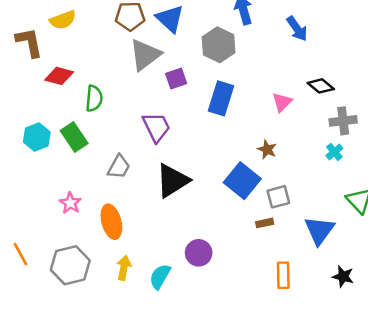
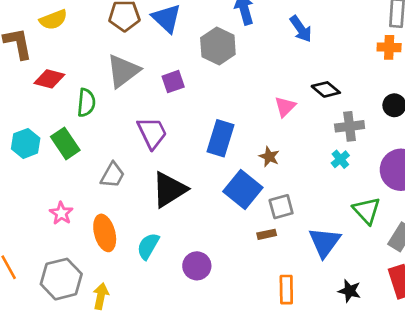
gray triangle: (145, 55) -> (123, 71), moved
blue rectangle: (221, 98) -> (221, 138), moved
yellow arrow: (124, 268) -> (101, 296), moved
cyan semicircle: (160, 276) -> (148, 246), moved

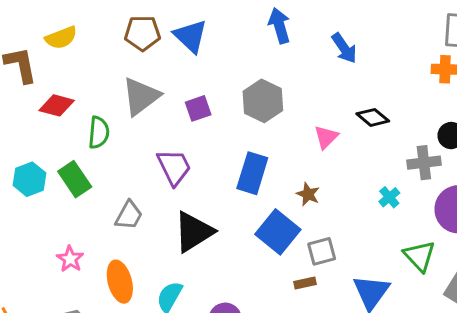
gray hexagon: (218, 46) -> (263, 101), moved
gray cross: (350, 126) -> (424, 163), moved

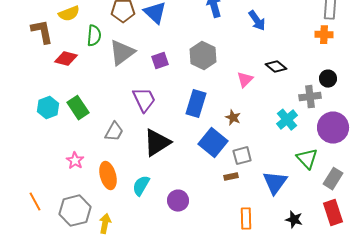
green semicircle: (99, 132) -> (94, 36), moved
cyan cross: (389, 197) -> (287, 120), size x1.5

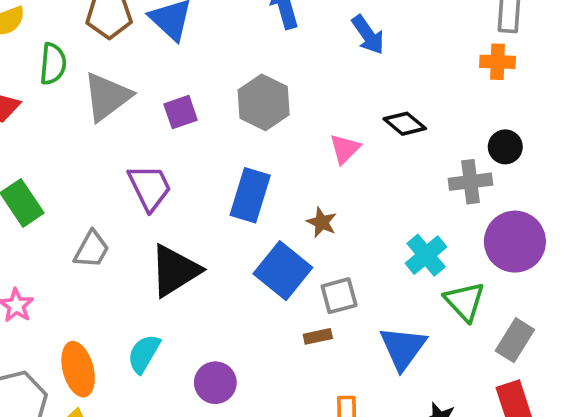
cyan cross: (287, 120) -> (426, 255), moved
orange ellipse: (108, 176) -> (78, 369), moved

